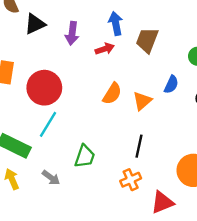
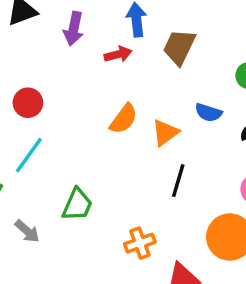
blue semicircle: (171, 84) -> (208, 113), turned 78
red circle: (44, 88) -> (28, 103), size x0.6
black line: (139, 146) -> (178, 181), moved

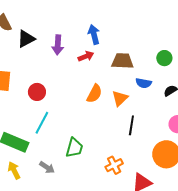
brown trapezoid: (179, 47) -> (122, 61), moved, turned 75

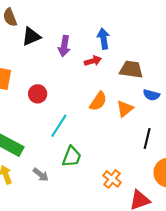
cyan line: (42, 123) -> (59, 126), moved
black line: (131, 125) -> (147, 139), moved
orange cross: (114, 165) -> (112, 179), turned -30

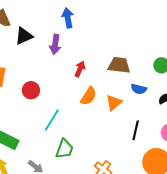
blue arrow: (104, 39) -> (68, 18), moved
red arrow: (93, 61) -> (80, 69), moved, turned -49

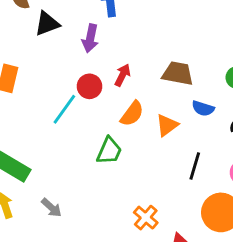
red circle: (31, 90) -> (90, 86), moved
cyan line: (52, 120) -> (64, 109), moved
green trapezoid: (64, 149) -> (109, 151), moved

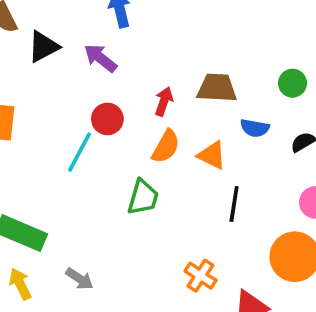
purple arrow: (90, 38) -> (100, 58), turned 124
red arrow: (123, 75) -> (164, 101), moved
orange triangle: (167, 125) -> (212, 155), turned -50
black line: (195, 166) -> (234, 204), moved

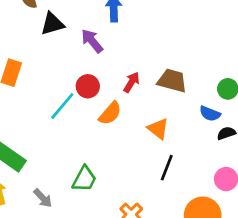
blue semicircle: (255, 128) -> (210, 114), moved
orange semicircle: (166, 147) -> (110, 113), moved
green trapezoid: (143, 197) -> (84, 179), moved

